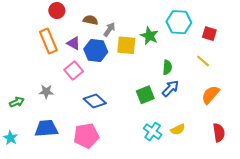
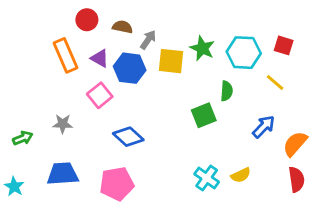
red circle: (57, 11) -> (87, 20), moved
cyan hexagon: (179, 22) -> (244, 53), moved
blue arrow: (170, 88) -> (264, 127), moved
green square: (145, 95) -> (204, 115), moved
orange semicircle: (210, 95) -> (295, 144), moved

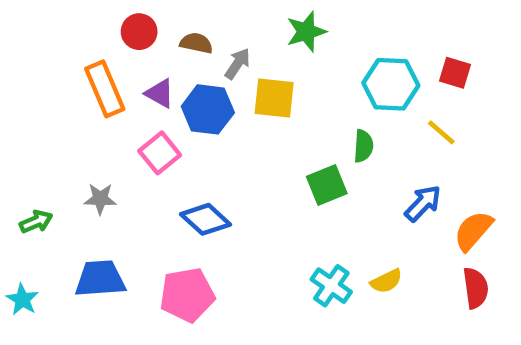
green star: (202, 48) -> (306, 32), moved, turned 30

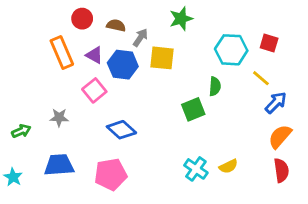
blue arrow: (423, 203) -> (276, 103), moved

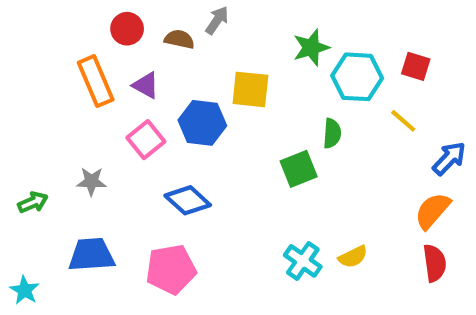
green star: (181, 19) -> (311, 48), moved
gray arrow: (140, 38) -> (217, 20), moved
blue hexagon: (123, 65) -> (202, 123), moved
blue arrow: (276, 103) -> (449, 158), moved
cyan star: (13, 177) -> (25, 290), moved

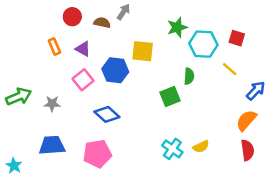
orange rectangle: (96, 81) -> (54, 46), size x0.6
green arrow: (33, 202) -> (19, 96), moved, size x1.5

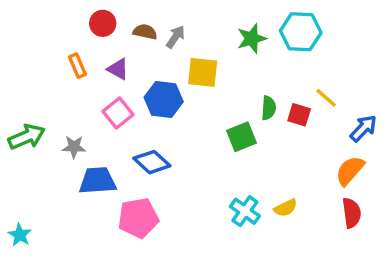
gray arrow: (124, 12) -> (176, 37), moved
red square: (237, 38) -> (299, 115), moved
cyan hexagon: (203, 44) -> (301, 32), moved
blue trapezoid: (52, 145) -> (98, 181), moved

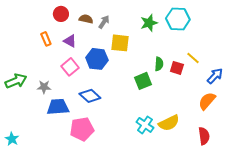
yellow semicircle: (286, 208) -> (169, 123), size x1.5
red semicircle: (352, 213) -> (204, 136), moved

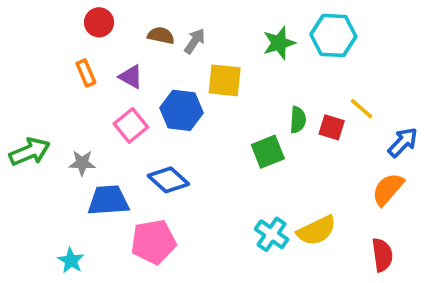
red circle: (61, 14) -> (99, 22), moved
cyan star: (12, 139) -> (71, 261), moved

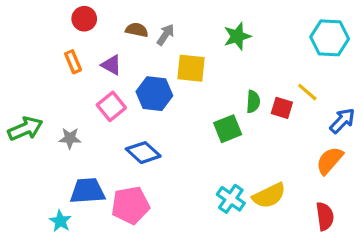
cyan hexagon: (333, 35) -> (330, 38), moved
blue trapezoid: (108, 200) -> (87, 191), moved

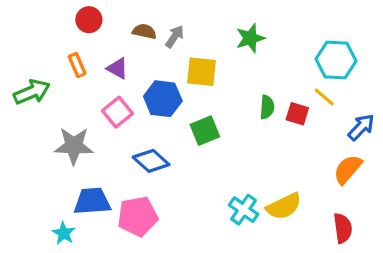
cyan hexagon: (330, 38) -> (336, 60), moved
green arrow: (25, 129) -> (32, 92), moved
green square: (228, 129) -> (205, 131), moved
gray star: (70, 138) -> (74, 146), size x1.6

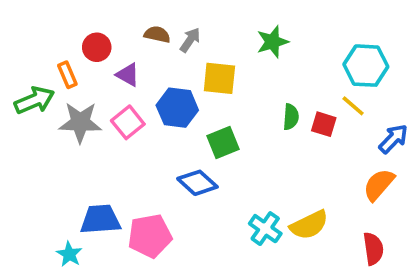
red circle: (89, 20) -> (97, 47), moved
orange rectangle: (77, 65) -> (67, 75), moved
gray star: (74, 146) -> (80, 122), moved
blue diamond: (151, 161) -> (197, 183), moved

